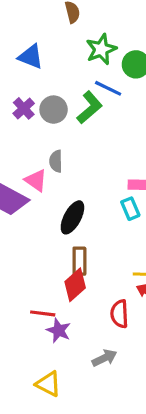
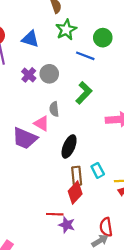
green star: (101, 49) -> (66, 30), moved
green L-shape: (90, 107) -> (84, 93), moved
cyan rectangle: (130, 209) -> (98, 170), moved
red semicircle: (119, 314) -> (106, 227), moved

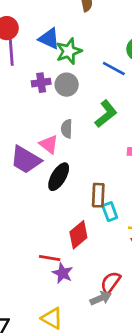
green star: (66, 30) -> (69, 51), moved
purple cross: (29, 75) -> (41, 83), turned 32
black ellipse: (69, 146) -> (59, 177), moved
brown rectangle: (77, 176) -> (98, 195), moved
red semicircle: (106, 227) -> (111, 282), turned 36

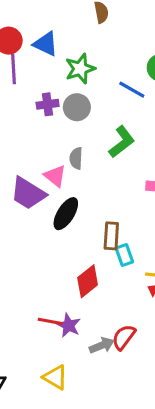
blue triangle: (49, 39) -> (46, 44), moved
red line: (50, 258) -> (50, 321), moved
gray arrow: (101, 298) -> (102, 345), moved

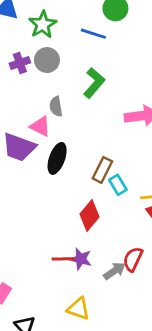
brown rectangle: (111, 236) -> (102, 170), turned 35

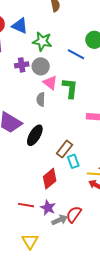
green star: (43, 25) -> (42, 41), turned 30
green L-shape: (94, 83) -> (70, 88), turned -45
pink triangle: (40, 126) -> (50, 83), moved
purple star: (81, 259) -> (48, 208), moved
yellow triangle: (79, 309) -> (30, 241), turned 30

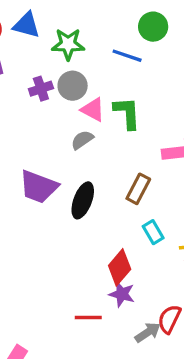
gray semicircle: (41, 99) -> (82, 140), turned 64
brown rectangle: (64, 149) -> (138, 189), moved
purple star: (48, 208) -> (122, 294), moved

